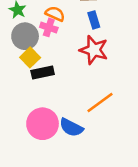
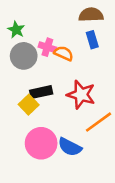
orange semicircle: (55, 14) -> (64, 53), moved
red star: (94, 50) -> (81, 95), moved
yellow square: (30, 57) -> (29, 105), moved

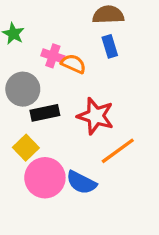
gray circle: (24, 56) -> (23, 89), moved
yellow square: (29, 105) -> (26, 148), moved

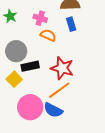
pink cross: (53, 56) -> (40, 18), moved
yellow square: (26, 148) -> (14, 79), moved
orange line: (118, 151) -> (59, 90), moved

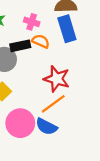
blue rectangle: (71, 24) -> (67, 29), size x1.6
black rectangle: (30, 66) -> (20, 46), moved

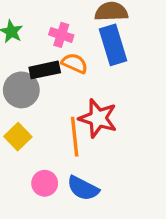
orange line: (53, 104) -> (75, 137), moved, turned -60
pink circle: (20, 123) -> (45, 183), size x0.6

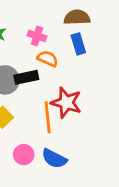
blue rectangle: (113, 45) -> (78, 44), size x0.7
black rectangle: (45, 70) -> (26, 77), moved

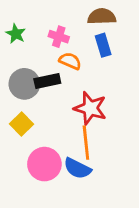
orange line: (48, 117) -> (86, 143), moved
pink circle: (24, 155) -> (44, 164), size x1.5

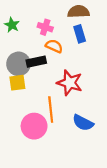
yellow square: (22, 124) -> (17, 83), moved, turned 36
orange line: (86, 143) -> (51, 109), moved
blue semicircle: (77, 168) -> (83, 123), moved

